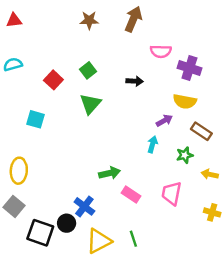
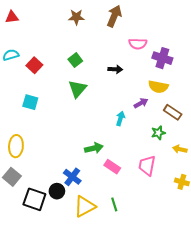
red square: (53, 80) -> (34, 65), moved
cyan arrow: (152, 144) -> (120, 118), moved

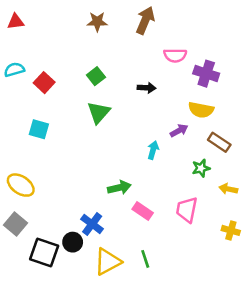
yellow ellipse: (16, 146) -> (21, 185), turned -60

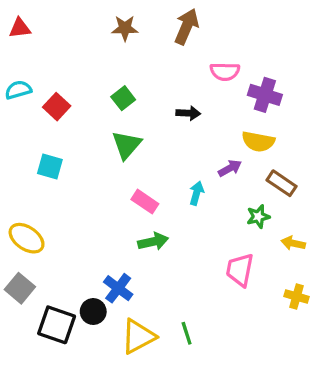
pink rectangle: (143, 211) -> (145, 202), moved

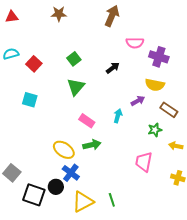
brown star: (125, 28) -> (59, 14), moved
black arrow: (188, 113) -> (113, 68), turned -40
yellow ellipse: (27, 238) -> (64, 150), moved

